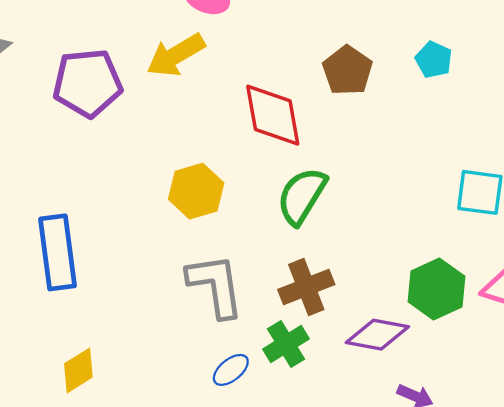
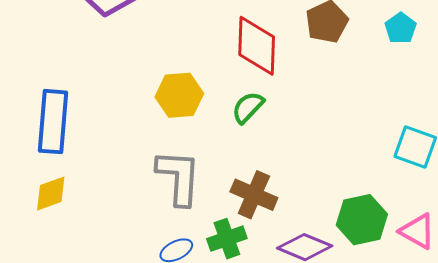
green semicircle: (302, 196) -> (248, 107), moved, size x0.7
brown cross: (306, 287) -> (254, 195), turned 33
yellow diamond: (78, 370) -> (51, 194), moved

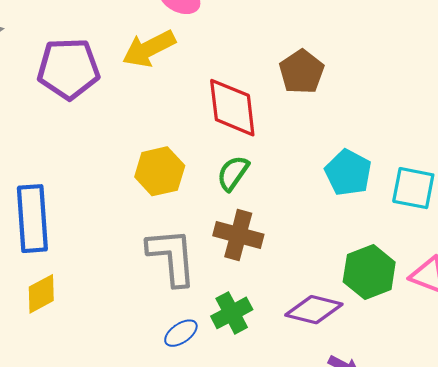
cyan pentagon: (401, 28) -> (348, 173), moved, size x1.4
brown cross: (254, 195) -> (238, 235), moved

